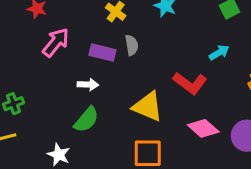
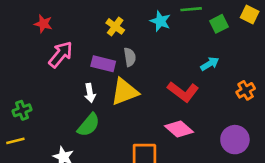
white arrow: (88, 85) -> (90, 93), turned 78
yellow triangle: (148, 106) -> (124, 92), moved, turned -44
pink diamond: (203, 128) -> (179, 129), moved

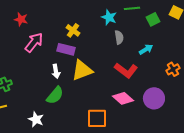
yellow cross: (115, 26) -> (73, 30), moved
gray semicircle: (130, 57) -> (119, 37), moved
purple circle: (235, 140) -> (154, 98), moved

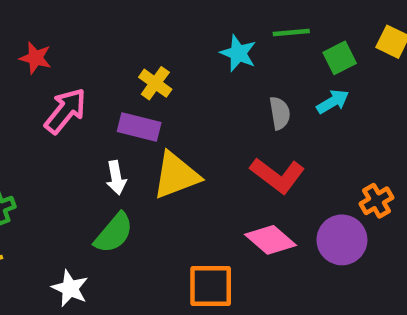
gray semicircle: (119, 37) -> (280, 113), moved
cyan arrow: (146, 49) -> (333, 102), moved
orange cross: (173, 69) -> (377, 201), moved

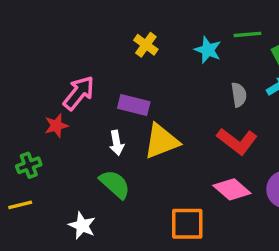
red star: (35, 58) -> (56, 126), moved, turned -30
yellow cross: (155, 83) -> (146, 45), moved
green semicircle: (114, 233) -> (115, 184), turned -88

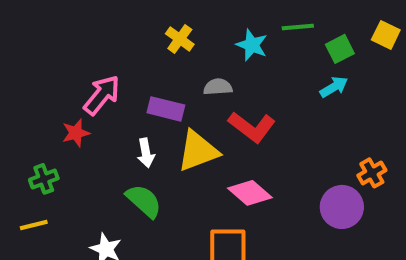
gray semicircle: (239, 95) -> (218, 87), moved, turned -85
red L-shape: (237, 141) -> (252, 127), moved
pink diamond: (232, 189) -> (250, 193), moved

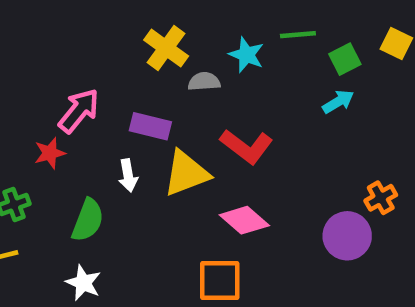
yellow cross: (180, 39) -> (166, 48), size x1.4
gray semicircle: (218, 87) -> (204, 82), moved
green semicircle: (144, 201) -> (88, 220), moved, turned 69

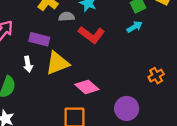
red L-shape: (247, 146) -> (91, 35), moved
purple circle: (347, 236) -> (127, 108), moved

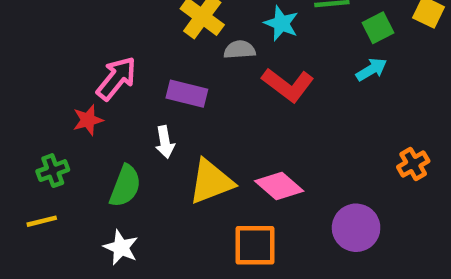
yellow triangle: (57, 63) -> (211, 182), moved

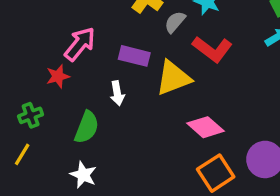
gray semicircle: (240, 50) -> (175, 22), turned -45
yellow triangle: (211, 182) -> (173, 78), moved
yellow line: (42, 221) -> (22, 154), turned -45
orange square: (255, 245) -> (216, 173), moved, turned -33

